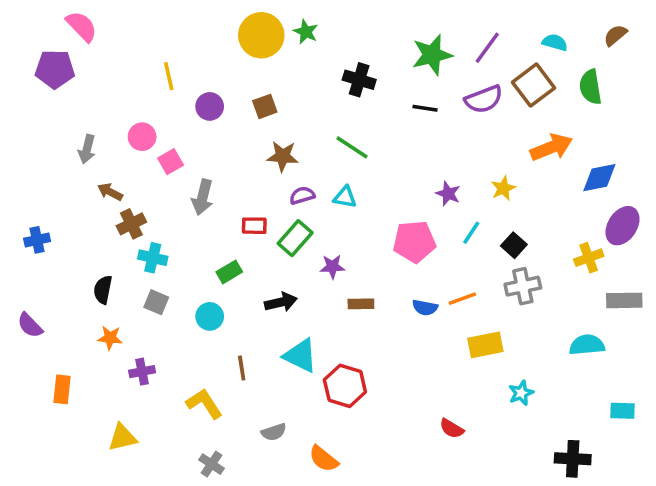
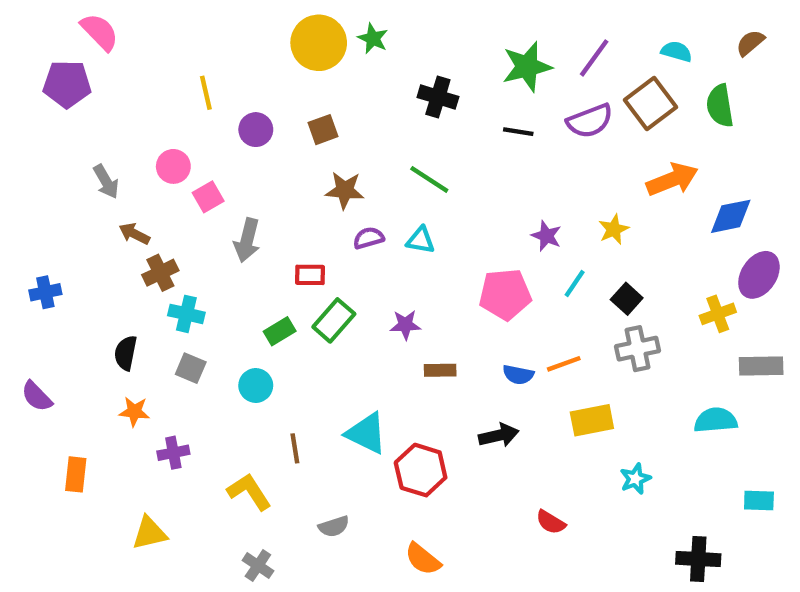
gray arrow: (87, 149) -> (106, 182), turned -44
green rectangle: (295, 238) -> (334, 320), moved
black arrow: (281, 302) -> (499, 435), moved
orange semicircle: (324, 459) -> (423, 559), moved

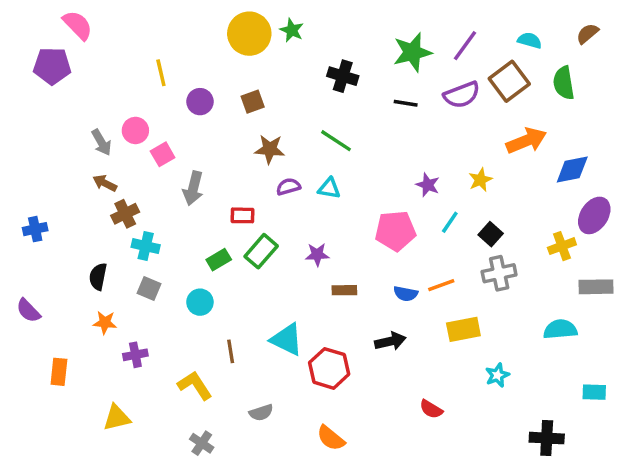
gray arrow: (106, 182) -> (101, 142), moved

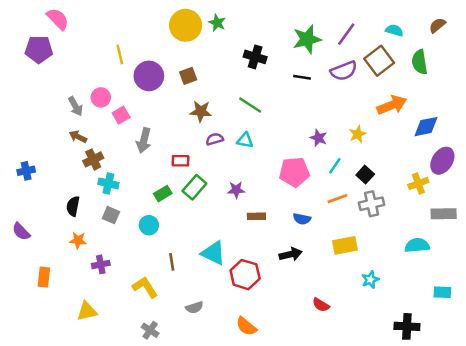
purple circle: (200, 102) -> (149, 76), size x1.5
orange line: (441, 285) -> (337, 199), moved

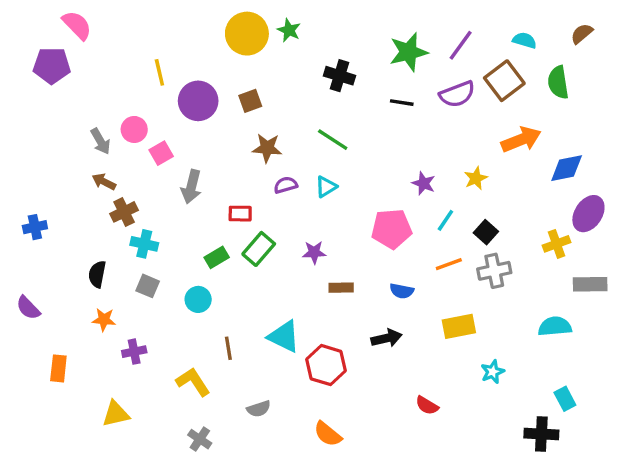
cyan triangle: (245, 140) -> (326, 187), turned -42
cyan rectangle: (442, 292) -> (565, 399), moved, turned 60

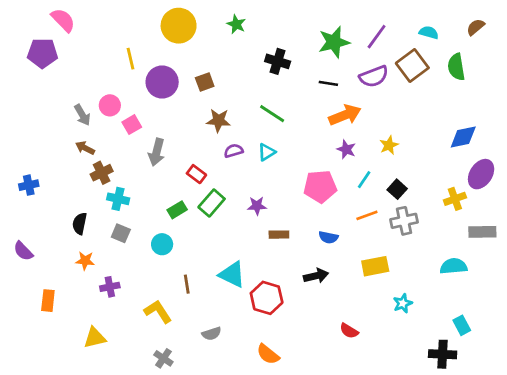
yellow circle: (247, 34) -> (179, 26), moved
orange arrow: (521, 140) -> (345, 115), moved
red rectangle: (240, 214) -> (196, 174), turned 36

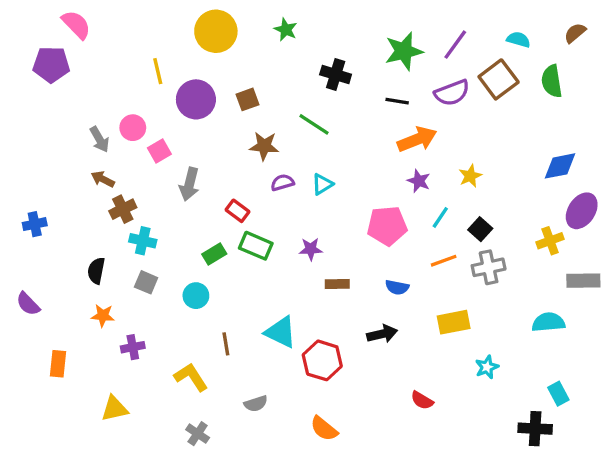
green line: (272, 114) -> (314, 124), moved
green rectangle: (212, 203) -> (256, 246), turned 72

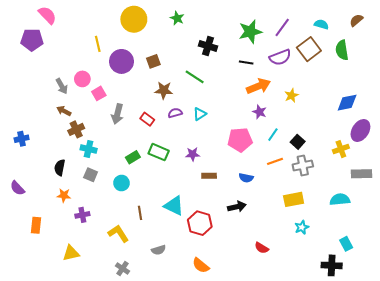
yellow star: (470, 176) -> (291, 95), moved
red rectangle: (238, 211) -> (147, 119), moved
yellow rectangle: (454, 322) -> (294, 199), moved

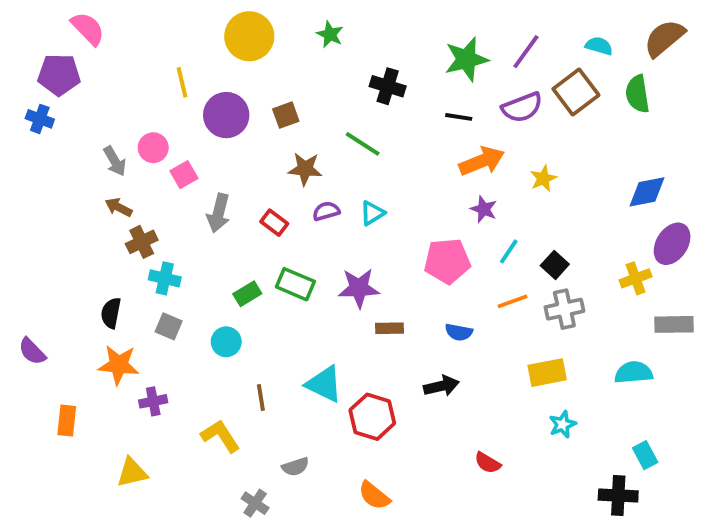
brown semicircle: (356, 20) -> (664, 38), size x1.6
blue cross: (22, 139) -> (40, 119), moved, turned 32
purple star: (193, 154) -> (359, 288), size x1.5
orange star: (64, 195) -> (119, 365), size x1.5
gray cross: (123, 269) -> (255, 503), moved

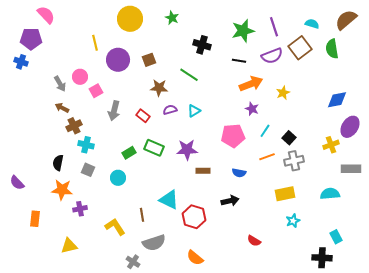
purple line: (526, 52) -> (274, 27), turned -54
brown line: (261, 398) -> (142, 215), moved
gray semicircle: (295, 467) -> (154, 243), size x1.6

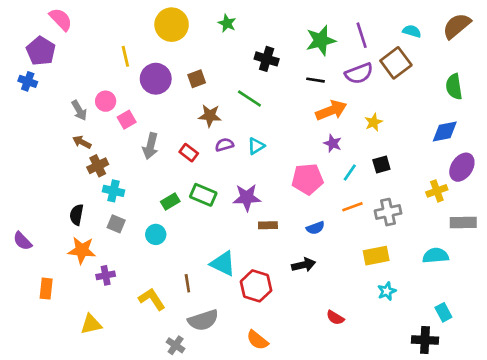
purple pentagon: (31, 39) -> (41, 51), turned 30
green semicircle: (332, 49) -> (454, 87), moved
black square: (289, 138) -> (381, 165), moved, turned 32
blue semicircle: (239, 173) -> (315, 228), turned -32

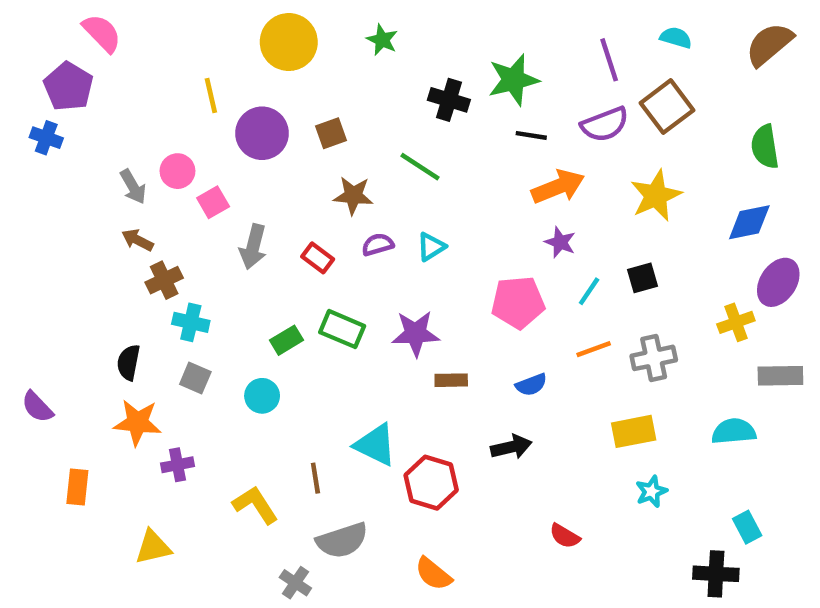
cyan semicircle: (412, 31) -> (676, 38), moved
green star: (321, 40) -> (513, 80), moved
yellow star: (374, 122) -> (656, 196), moved, size x1.6

